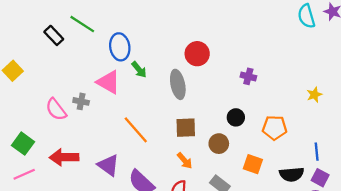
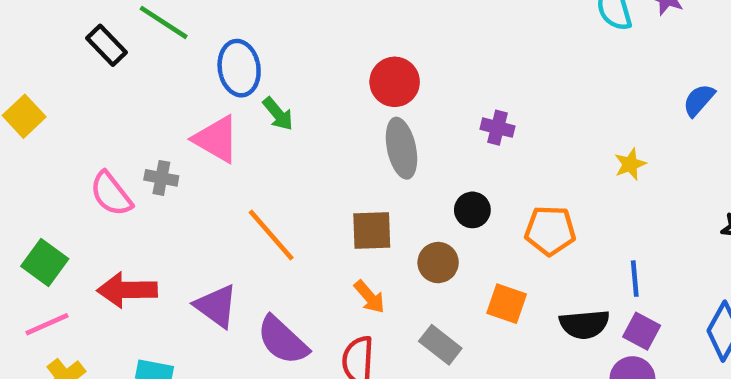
gray ellipse: (178, 84) -> (401, 148), moved

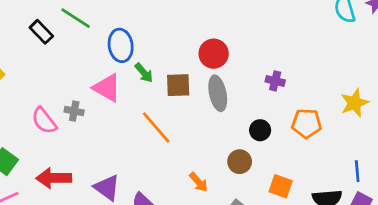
yellow star: (630, 164) -> (354, 103), size x1.5
brown square: (372, 231) -> (178, 85), moved
orange pentagon: (550, 231) -> (307, 123), moved
orange line: (271, 235) -> (156, 127), moved

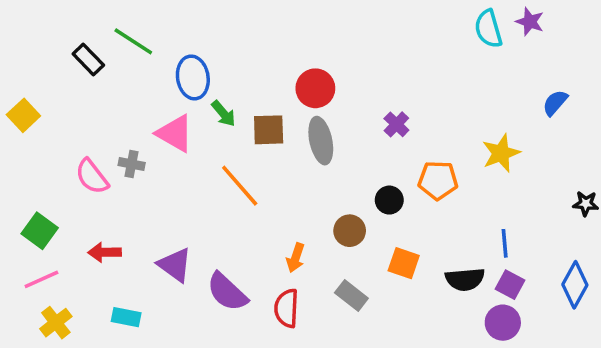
purple cross: (275, 81) -> (396, 124), turned 30
black circle: (260, 130) -> (389, 200), moved
red arrow: (54, 178) -> (105, 252), size x0.7
orange arrow: (199, 182) -> (296, 258), turned 60

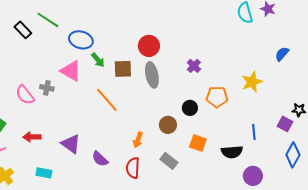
blue ellipse: (193, 77) -> (81, 40), turned -65
purple square: (510, 285) -> (285, 124), moved
purple semicircle: (227, 292) -> (100, 159), size x0.7

